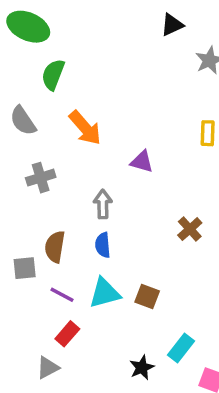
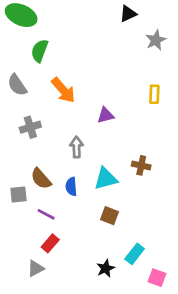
purple triangle: (142, 162) -> (106, 115), turned -30
brown cross: (190, 229) -> (141, 165), turned -36
blue semicircle: (103, 245) -> (71, 187), moved
brown semicircle: (55, 247) -> (41, 179), turned -50
cyan triangle: (105, 293) -> (106, 179), moved

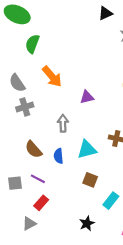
gray semicircle: (17, 85) -> (17, 83), moved
gray square: (18, 195) -> (15, 183), moved
cyan rectangle: (135, 254) -> (111, 201), moved

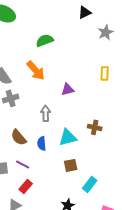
green semicircle: (32, 44) -> (45, 40), moved, turned 48
brown square: (90, 180) -> (71, 165), turned -32

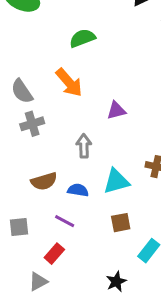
brown semicircle: (19, 137) -> (44, 181), turned -66
blue semicircle: (42, 143) -> (78, 190), turned 104
purple line: (23, 164) -> (65, 221), moved

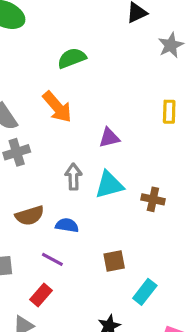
cyan triangle: (116, 181) -> (109, 185), moved

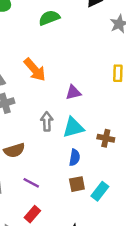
green semicircle: (72, 58) -> (49, 18), moved
blue semicircle: (67, 225) -> (75, 158), moved, turned 91
cyan rectangle: (145, 292) -> (100, 191), moved
red rectangle: (41, 295) -> (32, 214), moved

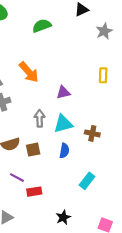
purple line: (31, 183) -> (17, 178), moved
brown square: (77, 184) -> (33, 150), moved
red rectangle: (32, 214) -> (34, 192), moved, turned 40

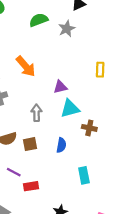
gray star: (104, 31) -> (67, 29), moved
cyan triangle: (63, 124) -> (70, 108), moved
cyan rectangle: (87, 181) -> (84, 175), turned -49

